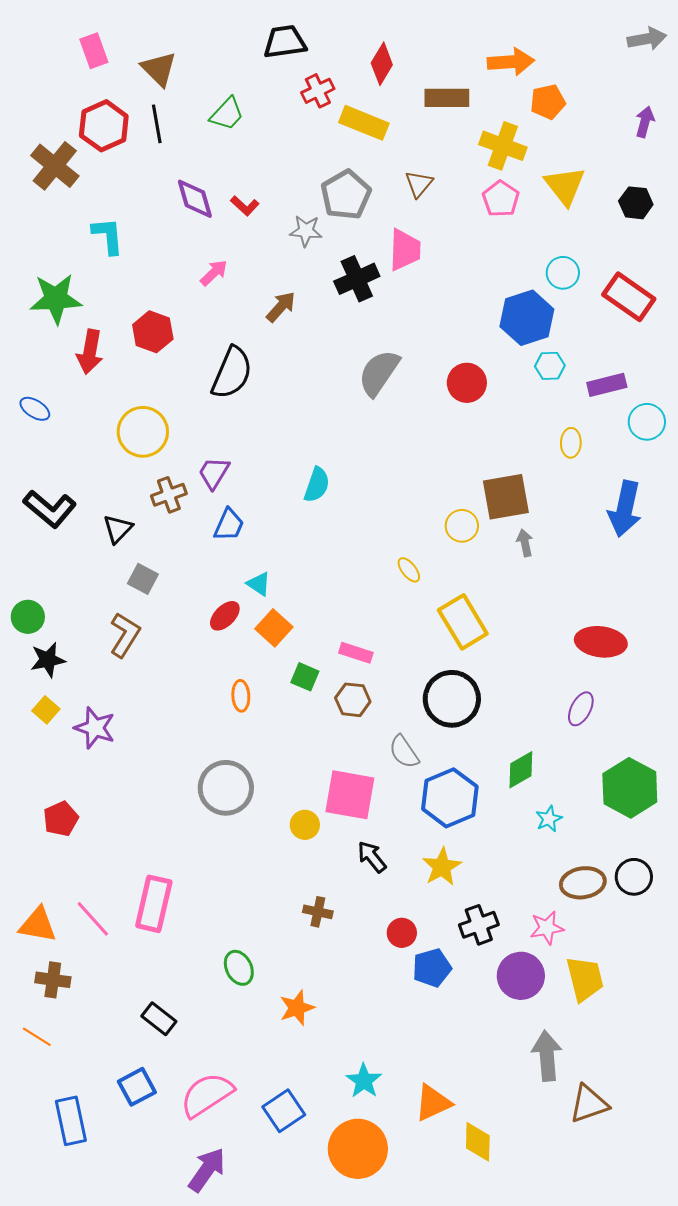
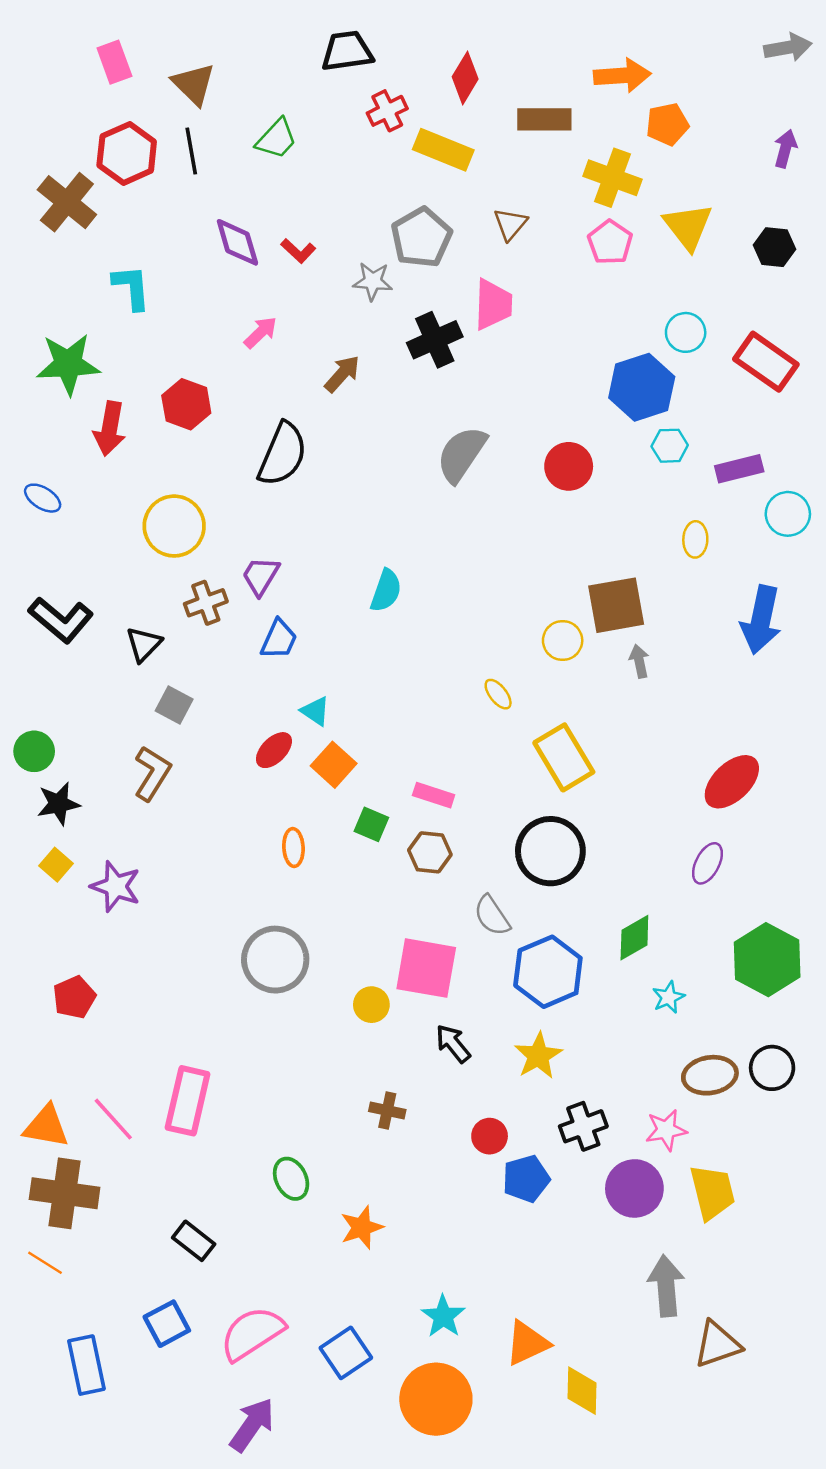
red ellipse: (601, 642) -> (732, 782), turned -51
brown cross: (53, 980) -> (65, 1193), size x1.6

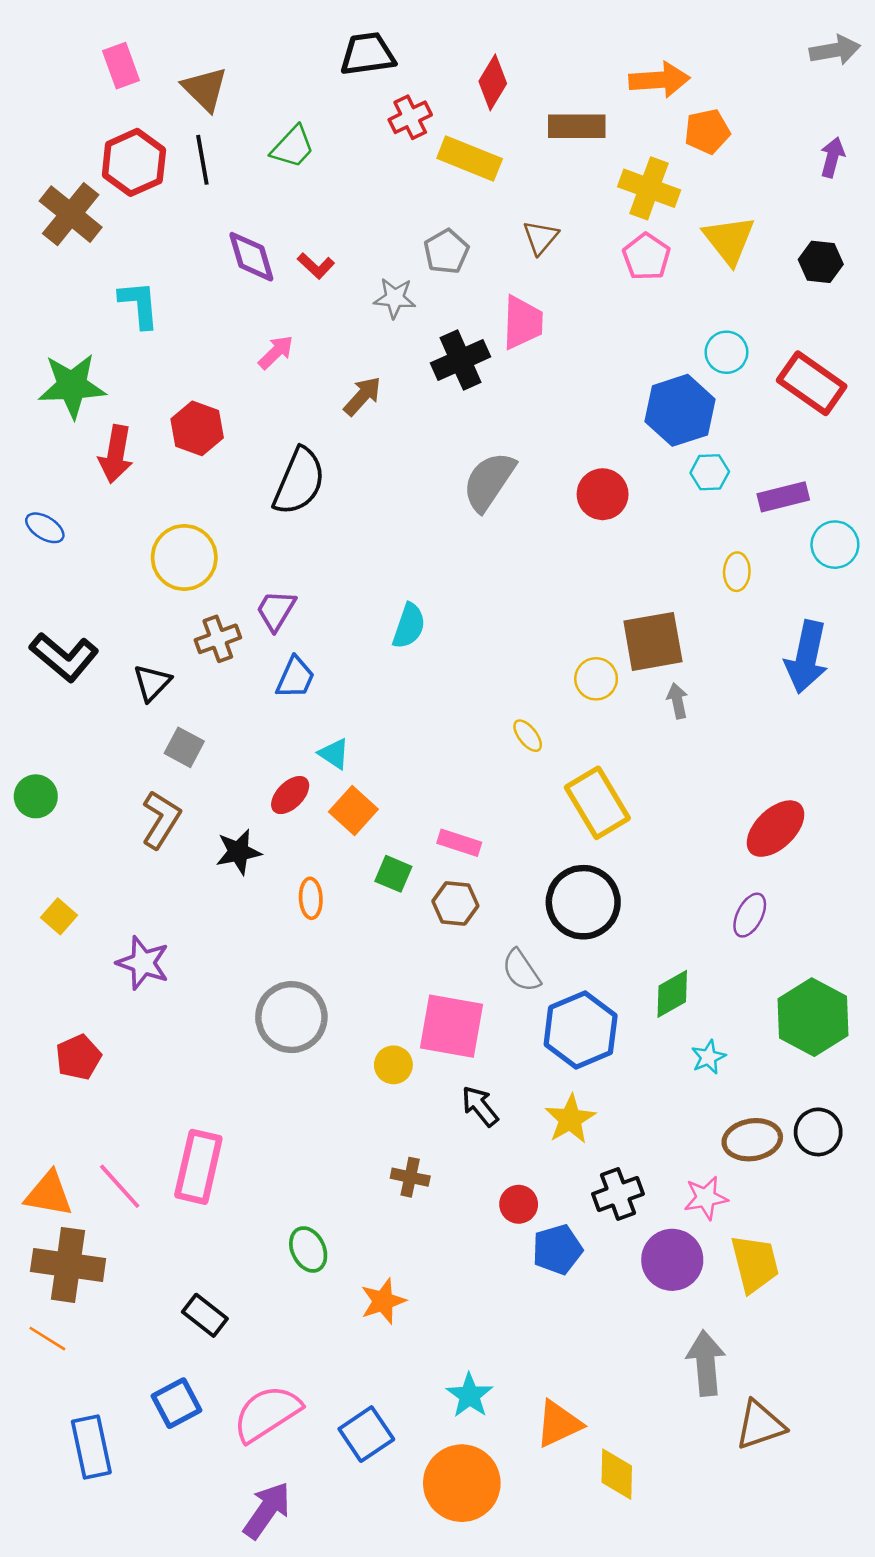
gray pentagon: (421, 237) -> (446, 252), size x0.7
black star: (58, 804) -> (238, 852), moved
purple star: (116, 886) -> (143, 963), moved

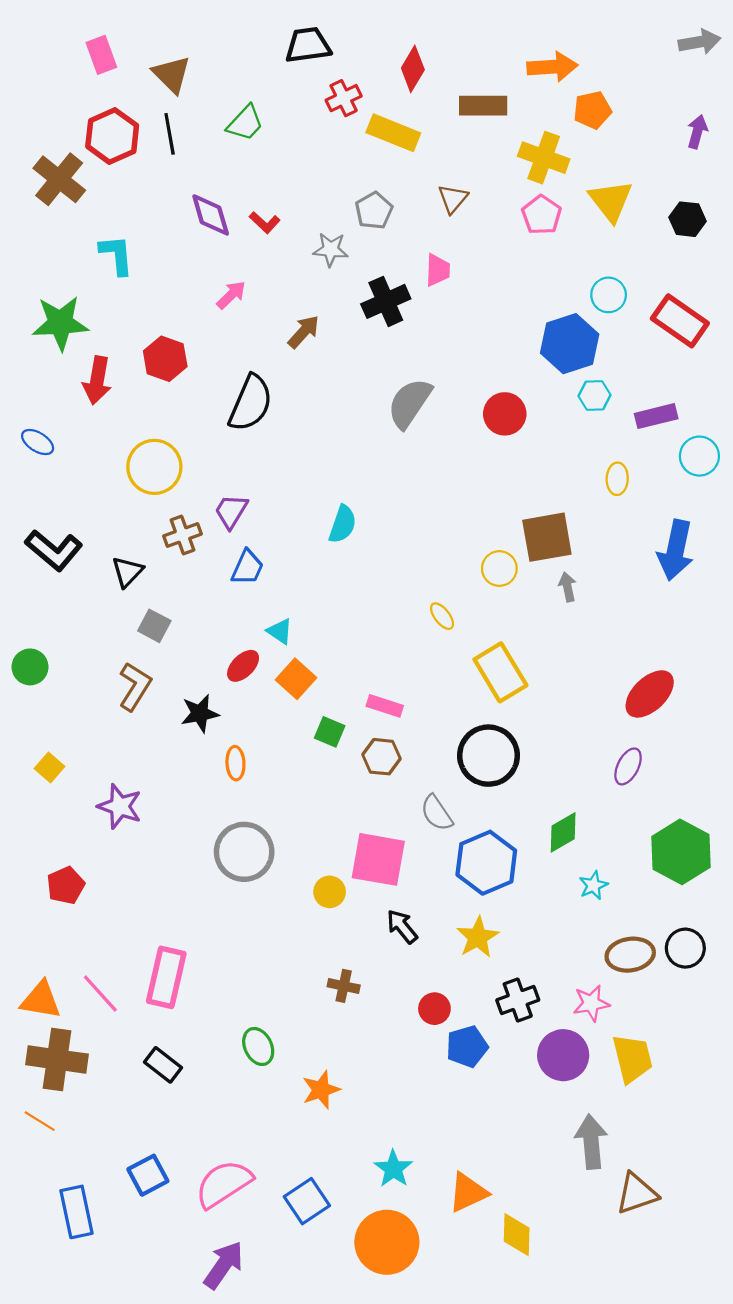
pink trapezoid: (522, 323) -> (438, 270), size x0.7
orange ellipse: (311, 898) -> (235, 763), moved
black rectangle: (205, 1315) -> (163, 1065), moved

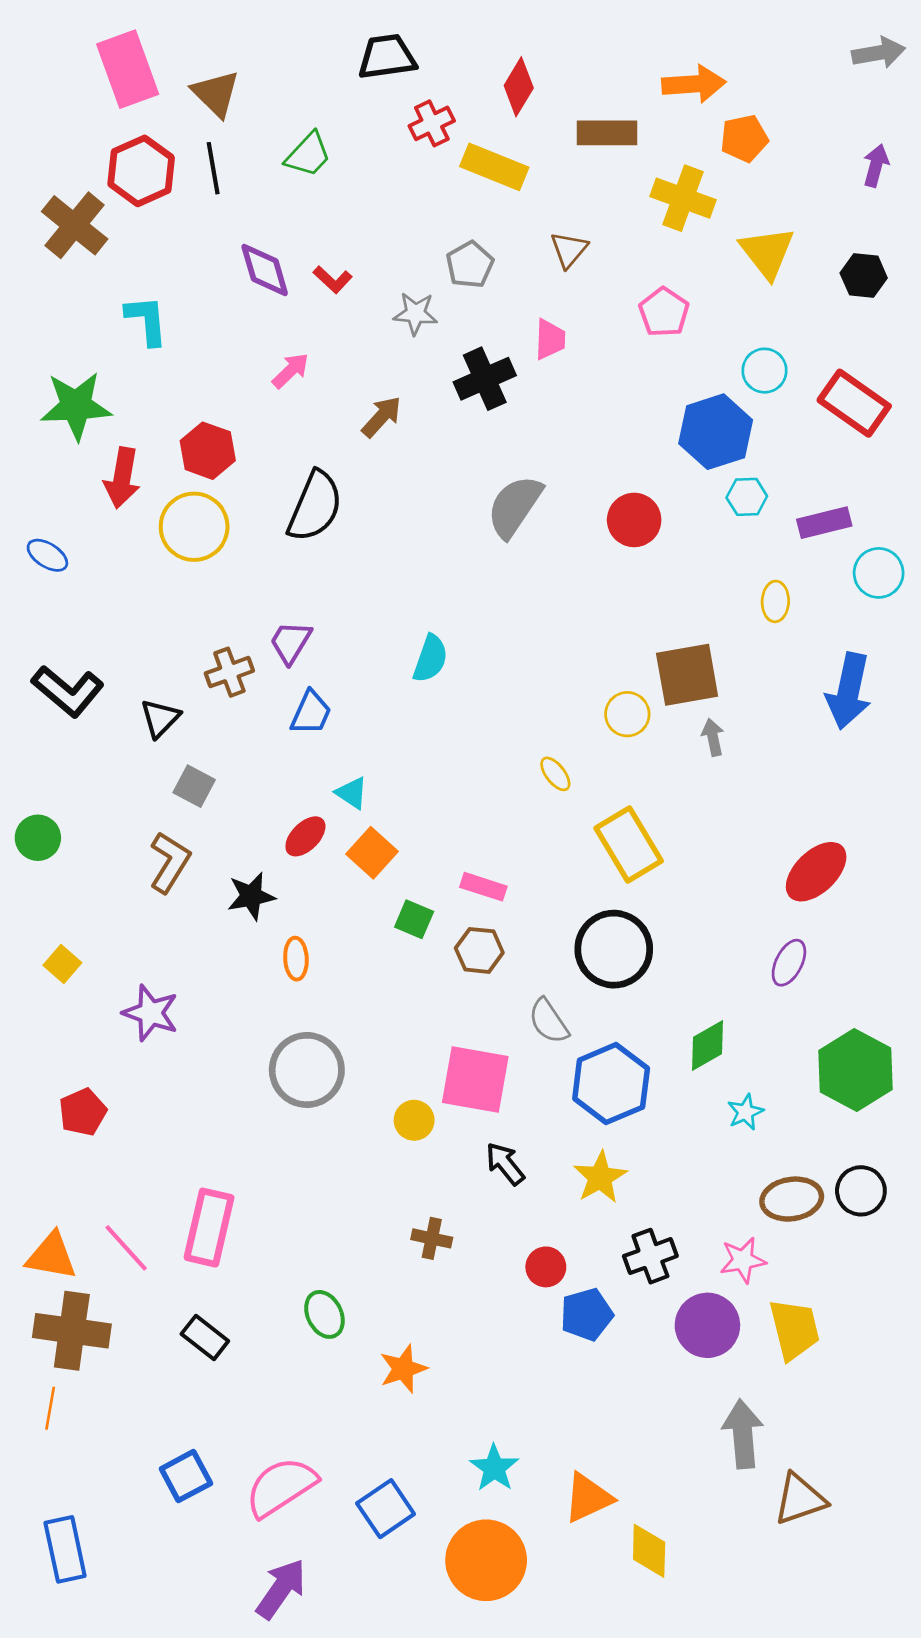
pink rectangle: (101, 55) -> (128, 69), size x1.6
pink pentagon: (542, 215) -> (664, 312), moved
yellow circle: (154, 467) -> (194, 527), moved
orange line: (40, 1121) -> (50, 1408), turned 68
blue rectangle: (77, 1212) -> (65, 1549), moved

